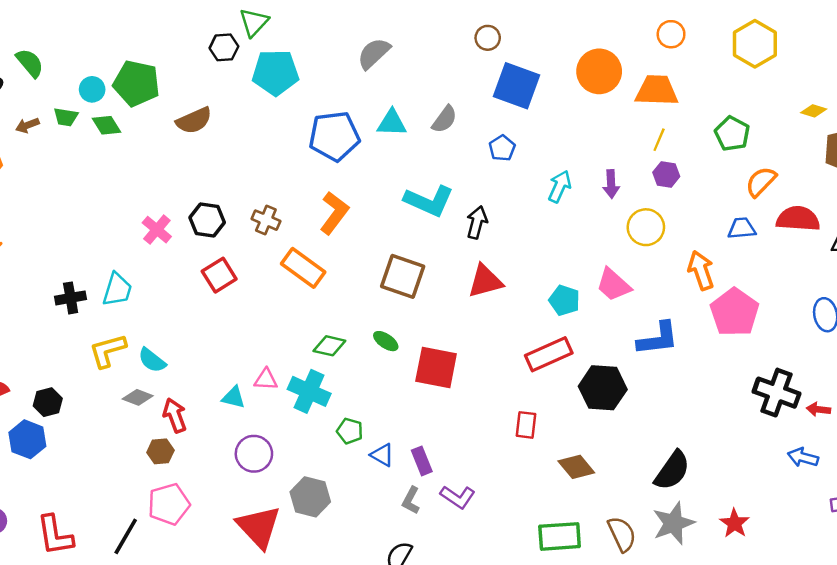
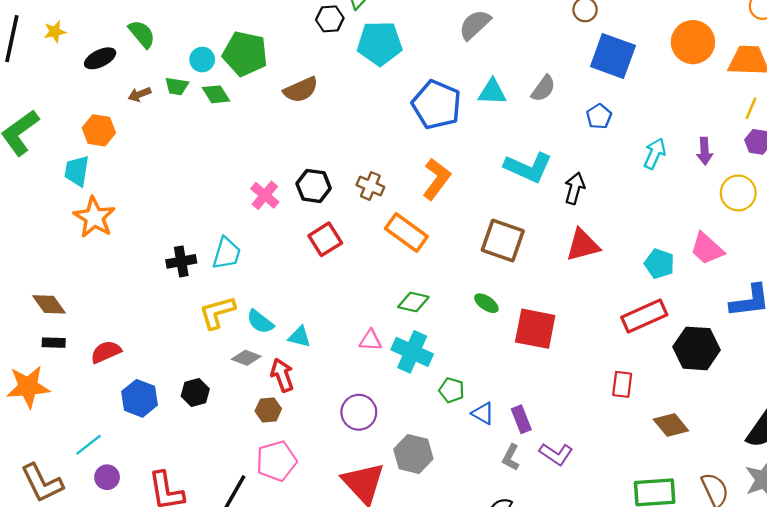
blue pentagon: (334, 136) -> (437, 105), turned 30
green diamond: (329, 346) -> (413, 302), moved
cyan triangle: (234, 397) -> (300, 337), moved
black hexagon: (48, 402) -> (195, 393), moved

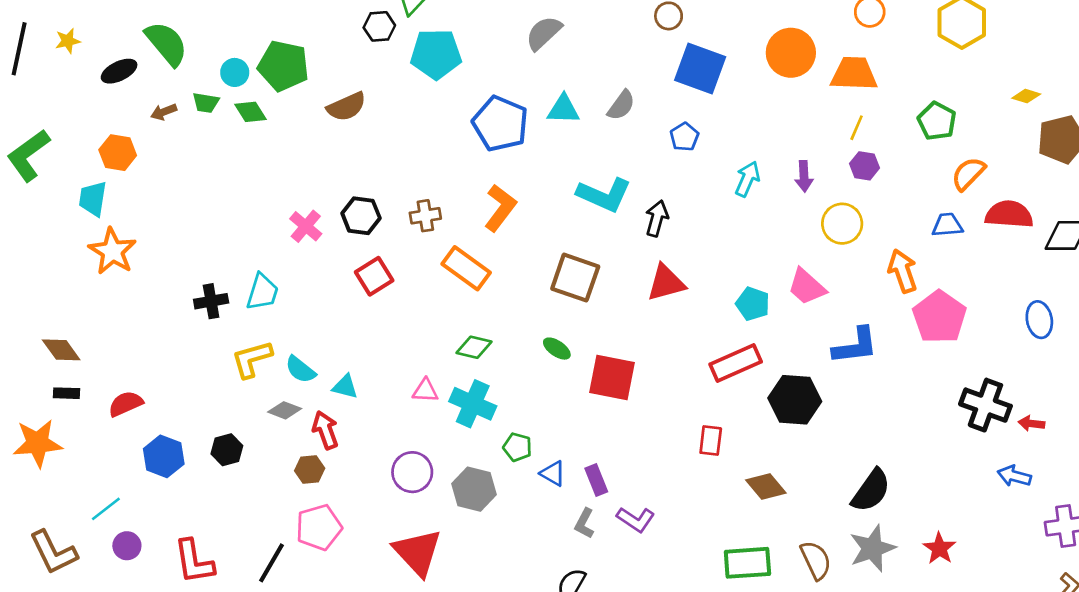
green semicircle: (142, 34) -> (166, 44), size x1.4
brown cross: (370, 186) -> (425, 216), turned -32
gray hexagon: (413, 454) -> (474, 489), moved

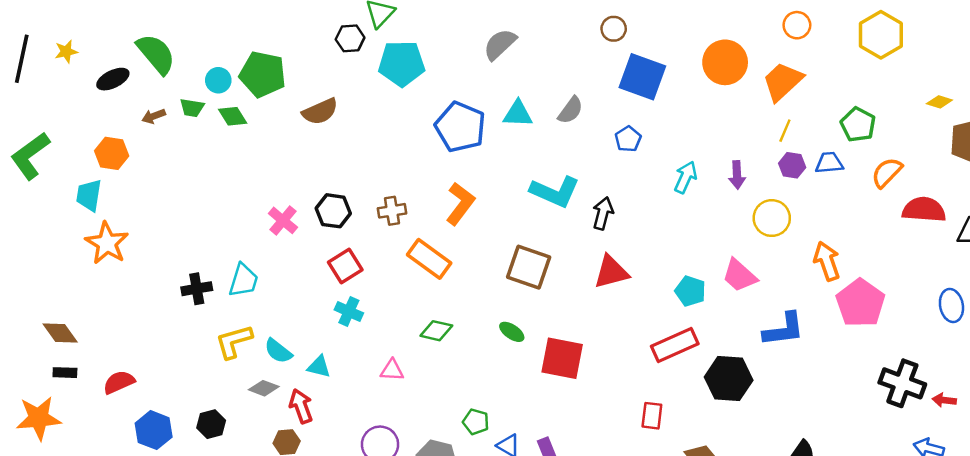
orange trapezoid: (854, 74) -> (783, 81), turned -45
blue trapezoid: (947, 225) -> (829, 163), moved
cyan cross: (473, 404) -> (349, 311), moved, size x0.7

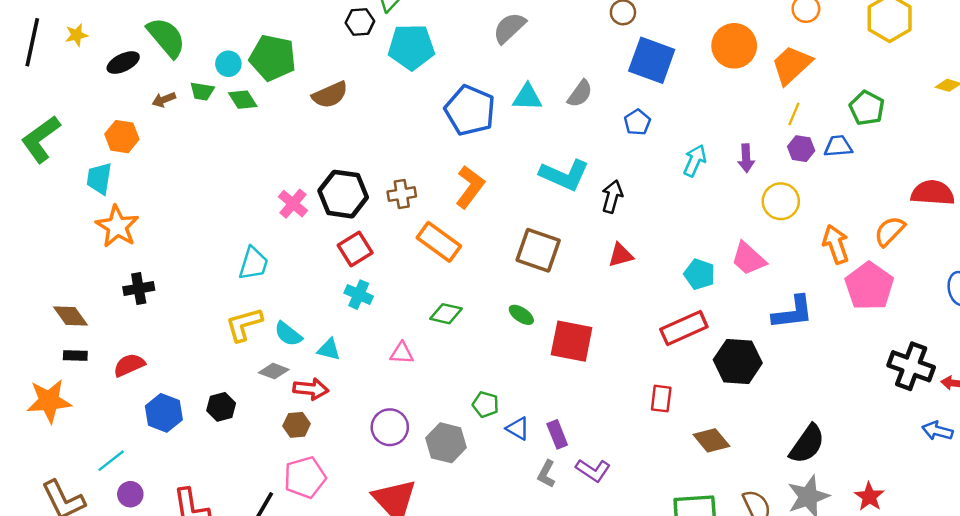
orange semicircle: (887, 173) -> (890, 231), moved
black hexagon: (333, 211) -> (343, 194), size x1.4
red triangle: (611, 272) -> (621, 255), size x0.7
black cross: (197, 289) -> (139, 289), moved
red arrow: (301, 406) -> (311, 389), turned 116

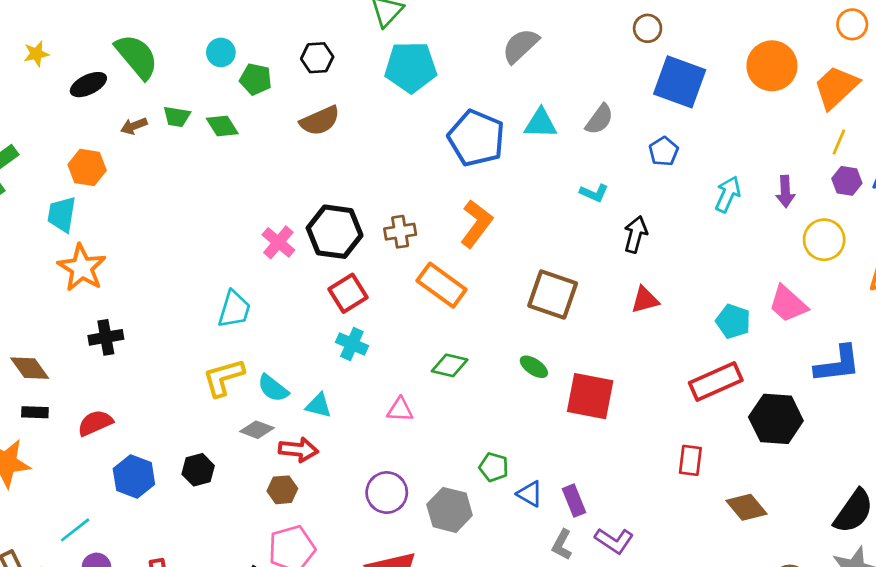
black hexagon: (360, 22) -> (317, 58), moved
green pentagon: (273, 58) -> (256, 79), size x0.6
cyan circle: (228, 64) -> (221, 52), moved
cyan L-shape: (564, 175) -> (594, 193), moved, size x0.5

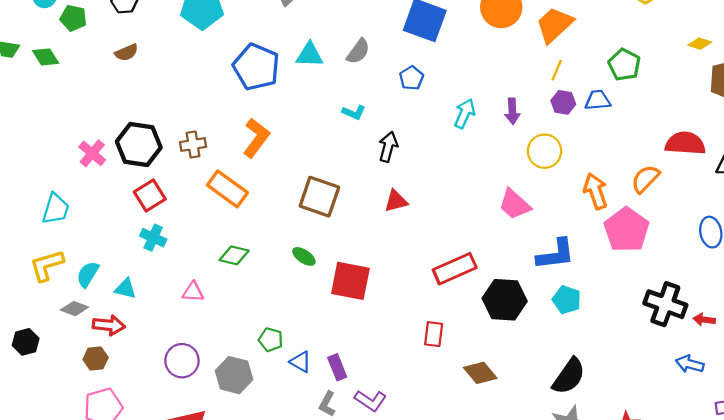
brown semicircle: (320, 121) -> (127, 52), size x0.7
cyan pentagon: (733, 321) -> (567, 300), moved
cyan semicircle: (273, 388) -> (88, 274), turned 84

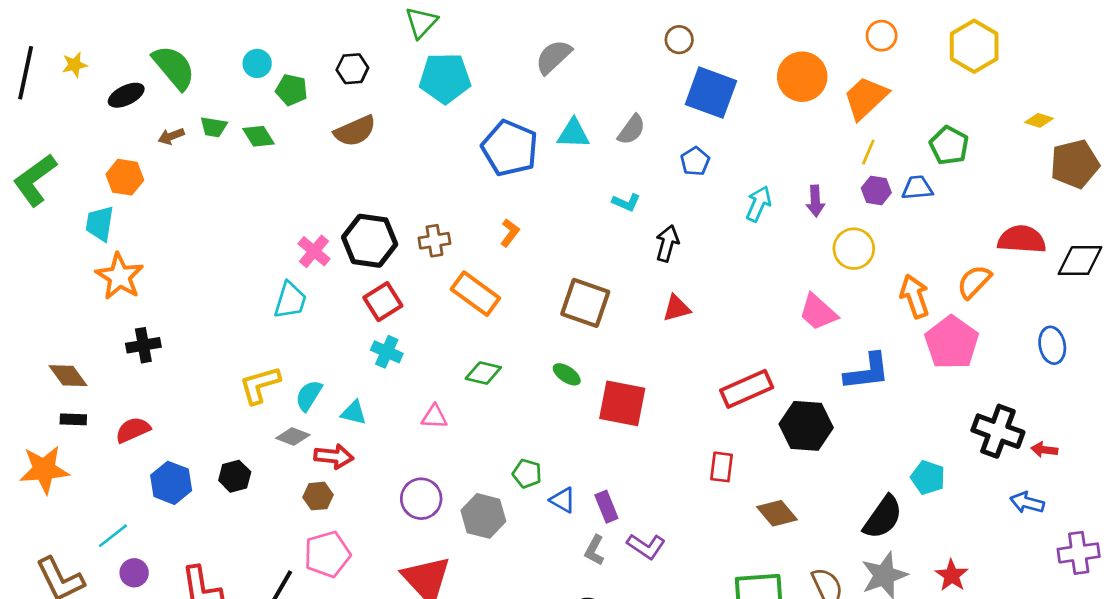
brown semicircle: (127, 52) -> (355, 131), size x1.5
orange L-shape: (256, 138) -> (510, 233), size x0.6
cyan trapezoid: (56, 209) -> (290, 300), moved
cyan pentagon: (567, 300) -> (928, 478), moved

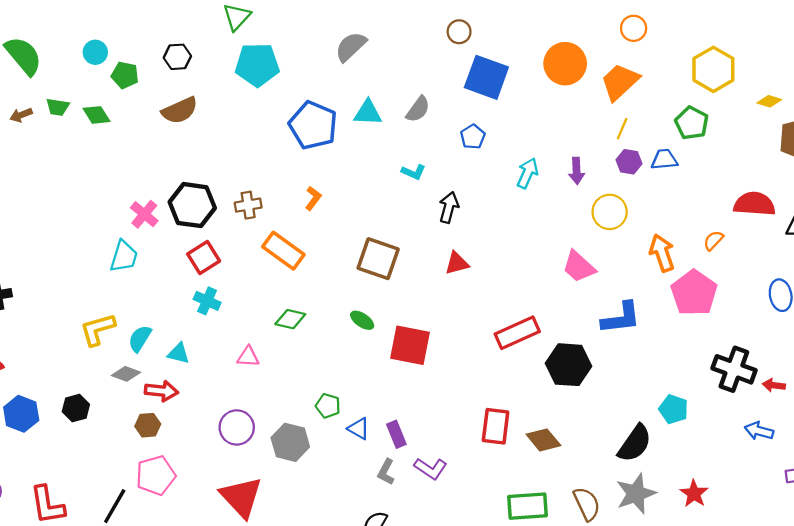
yellow hexagon: (974, 46) -> (713, 69), moved
orange semicircle: (974, 282) -> (713, 240), size x0.7
red rectangle: (721, 467) -> (496, 426), moved, size x1.4

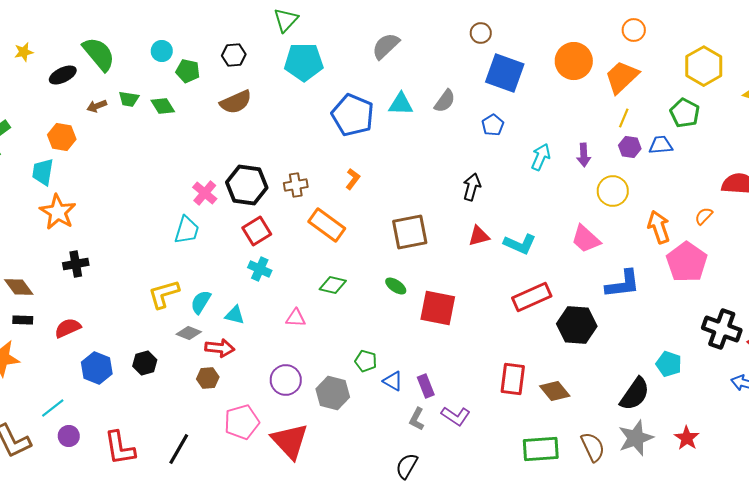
cyan L-shape: (413, 172) -> (520, 244), moved, size x1.5
brown square: (378, 259) -> (410, 232), turned -30
pink pentagon: (156, 475) -> (242, 422), moved

